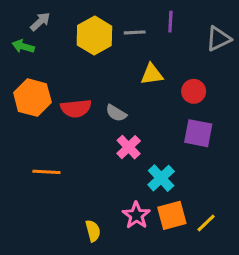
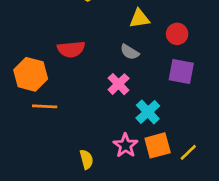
orange hexagon: (32, 98) -> (31, 74), moved
gray semicircle: (116, 113) -> (130, 52), moved

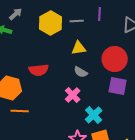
yellow triangle: (139, 19) -> (79, 48), moved
red circle: (177, 34) -> (115, 59), size x1.6

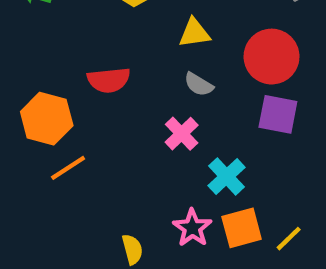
orange line: (20, 111) -> (68, 168), turned -36

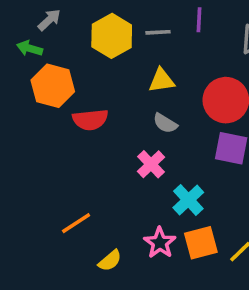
orange hexagon: (47, 119) -> (53, 86), moved
orange line: (68, 168) -> (76, 223), moved
yellow semicircle: (132, 249) -> (110, 261), turned 65

